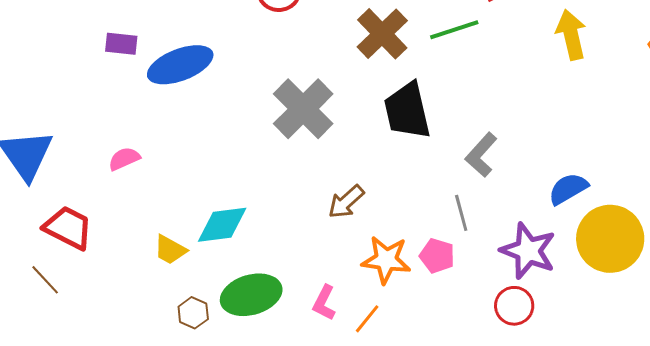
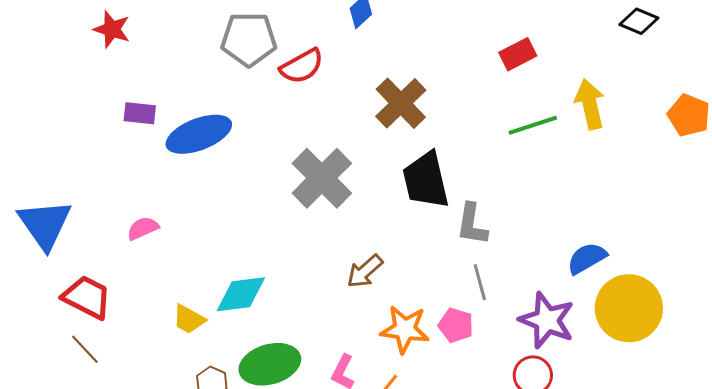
green line: (454, 30) -> (533, 125), moved
gray L-shape: (481, 155) -> (472, 224), moved, turned -33
brown line: (45, 280) -> (85, 349), moved

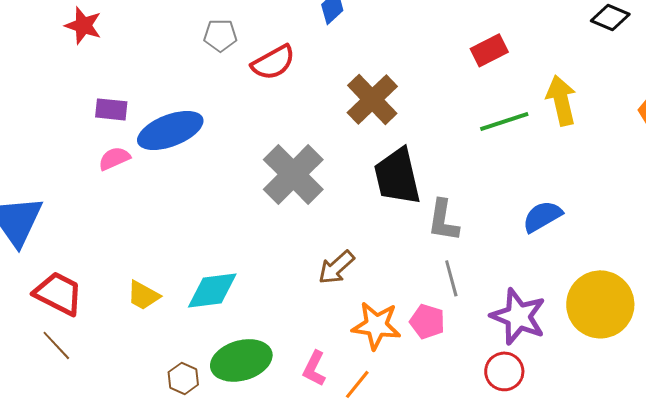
gray pentagon: (249, 39) -> (220, 35), size x0.6
pink semicircle: (143, 228) -> (114, 158), moved
blue semicircle: (587, 258) -> (542, 216), moved
yellow trapezoid: (189, 319) -> (143, 295), moved

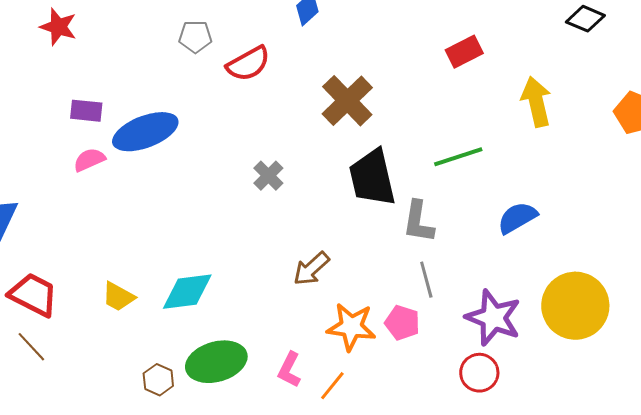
green line: (504, 121) -> (458, 157), moved
gray cross: (293, 174) -> (268, 176), size x0.5

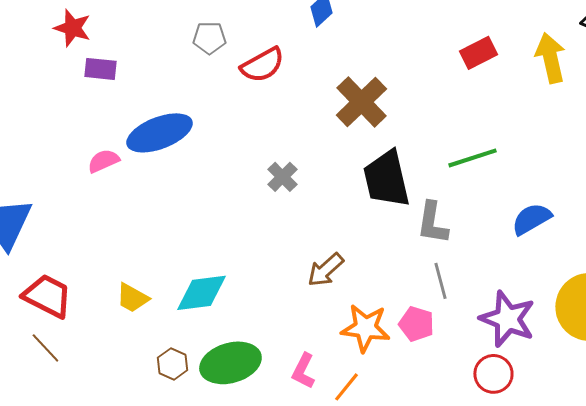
yellow arrow: (536, 102) -> (550, 58), moved
purple rectangle: (86, 111) -> (100, 69), moved
brown hexagon: (158, 380) -> (172, 364), moved

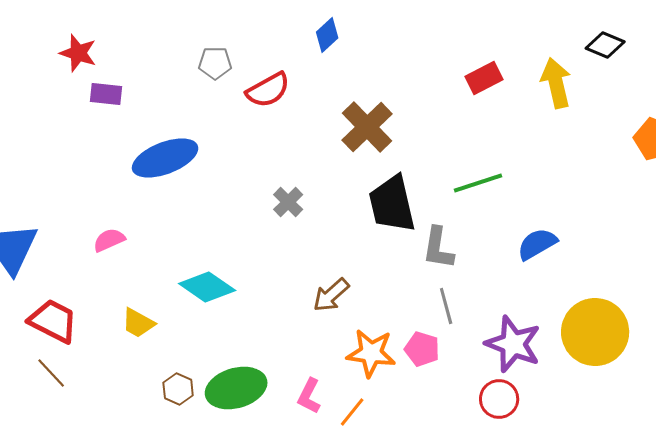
pink semicircle: (103, 161) -> (109, 240), moved
cyan diamond: (201, 293) -> (207, 287), moved, turned 42

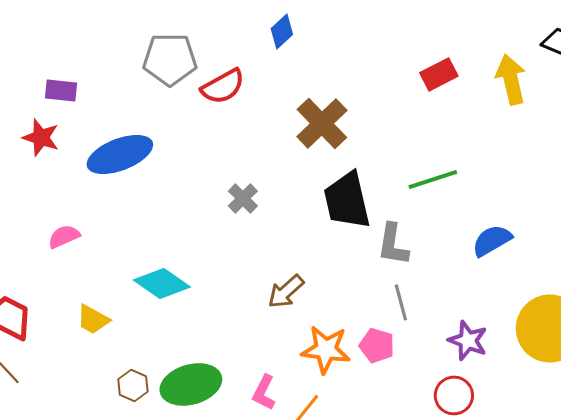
red star: (78, 53) -> (41, 137), moved
gray pentagon: (215, 63) -> (170, 59), size x1.6
purple star: (513, 344) -> (468, 340), size x0.7

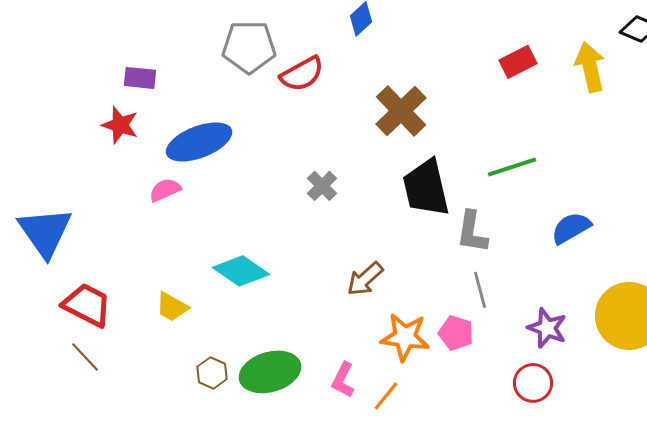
pink semicircle: (64, 236) -> (165, 190), moved

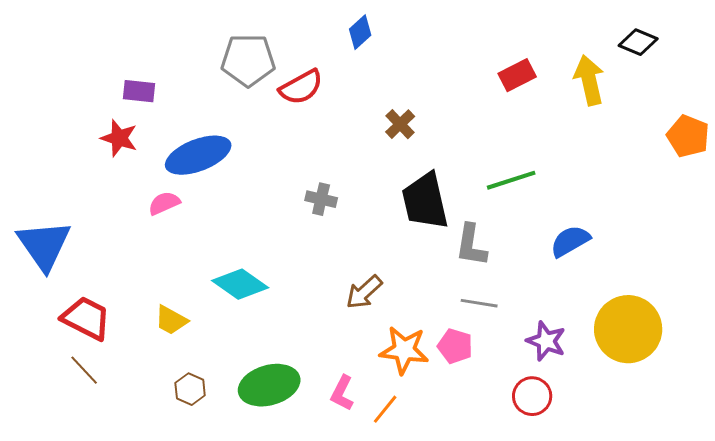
brown cross: (401, 111) -> (400, 124), size x0.6
gray cross: (322, 186) -> (321, 199), turned -32
gray line: (480, 290) -> (479, 303), turned -66
brown hexagon: (212, 373) -> (190, 389), moved

